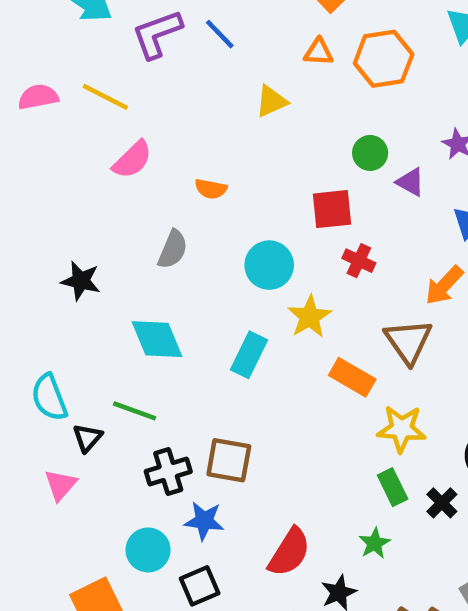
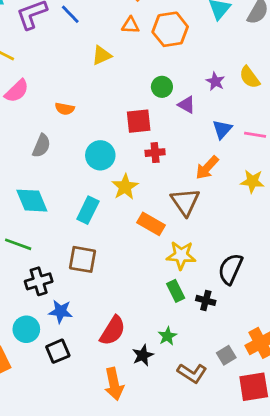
red cross: (359, 261) -> (155, 153), turned -30
brown square: (229, 460) -> (82, 259), moved
black cross: (442, 503) -> (206, 300), turned -30
green star: (375, 543) -> (167, 336), moved

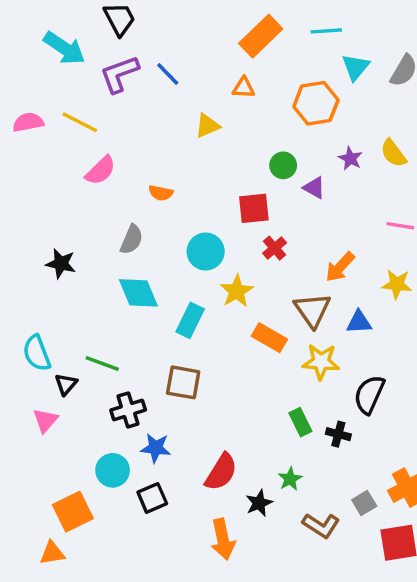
orange hexagon: (170, 29) -> (316, 103), moved
blue triangle: (222, 129) -> (359, 322), moved, turned 45
red cross: (155, 153) -> (275, 248), turned -36
cyan diamond: (32, 201) -> (138, 293), moved
yellow star: (181, 255) -> (321, 362), moved

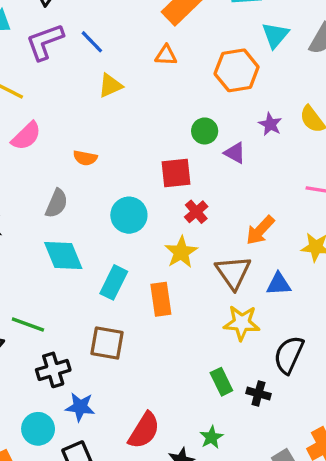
yellow triangle: (207, 126) -> (110, 86), moved
yellow star: (237, 291) -> (181, 252), moved
orange rectangle: (269, 338) -> (161, 299), moved, turned 52

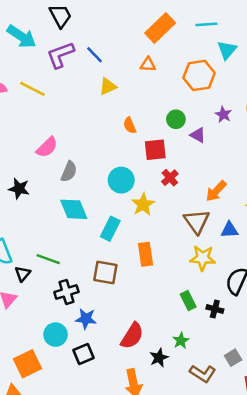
pink semicircle: (26, 136) -> (47, 147), moved
orange semicircle: (85, 158) -> (130, 125), moved, turned 56
yellow star: (181, 252) -> (143, 204), moved
orange rectangle: (161, 299) -> (146, 254), moved

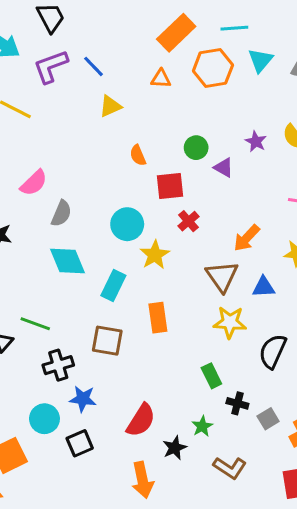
orange hexagon: (199, 75) -> (213, 68), moved
black cross: (215, 309) -> (237, 403), moved
gray square: (233, 358) -> (268, 419), moved

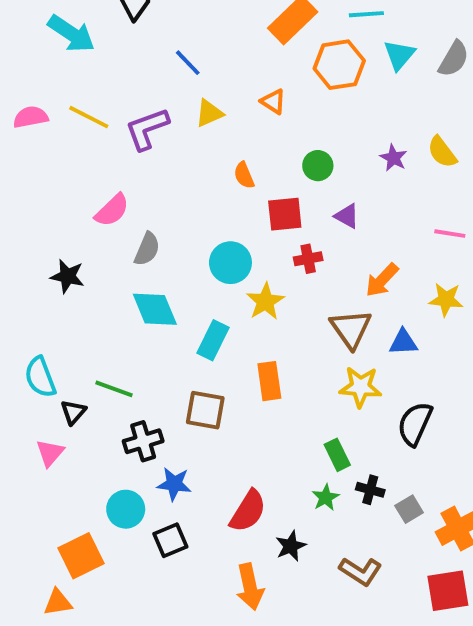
purple L-shape: (51, 66) -> (147, 129), moved
orange triangle: (161, 79) -> (273, 102), moved, turned 30
purple triangle: (224, 168) -> (347, 216), moved
red cross: (188, 221) -> (308, 259), turned 30
green star: (202, 426) -> (326, 498), moved

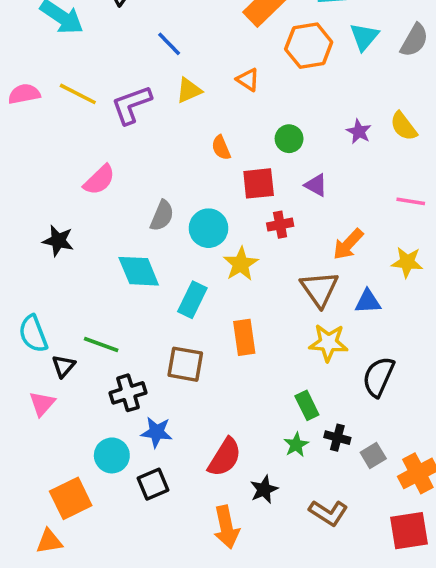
gray semicircle: (147, 249) -> (162, 216), moved

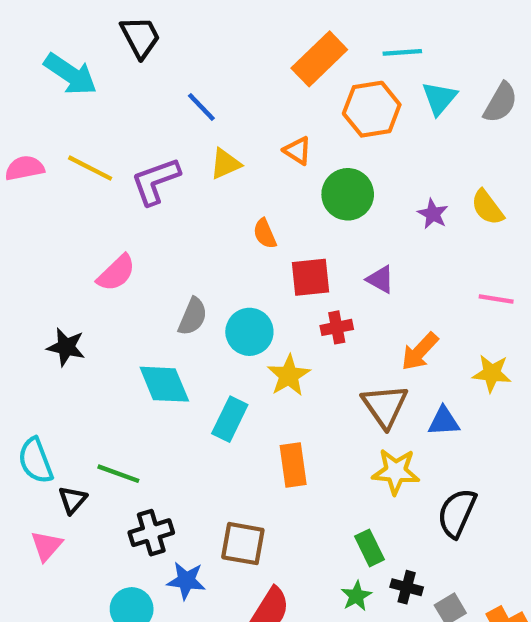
green circle: (289, 139) -> (348, 194), moved, size x1.5
brown square: (185, 364) -> (243, 544), moved

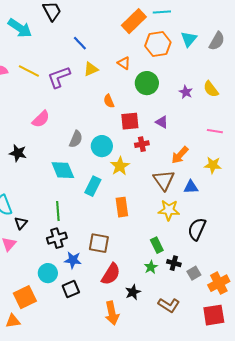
cyan line: (402, 52) -> (162, 12), moved
green line: (118, 474) -> (58, 211), moved, turned 66

